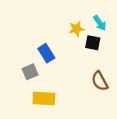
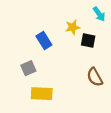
cyan arrow: (100, 23) -> (99, 14), moved
blue rectangle: (46, 53) -> (44, 41), moved

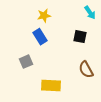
yellow star: (73, 27) -> (44, 16), moved
yellow rectangle: (42, 94) -> (51, 86), moved

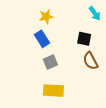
gray square: (26, 62) -> (50, 62), moved
brown semicircle: (86, 70) -> (91, 61), moved

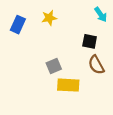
blue rectangle: (42, 39) -> (18, 25), moved, turned 56
yellow rectangle: (54, 91) -> (68, 85), moved

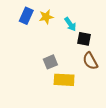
cyan arrow: (101, 14) -> (70, 24), moved
blue rectangle: (18, 25) -> (26, 16), moved

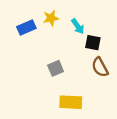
blue rectangle: (26, 16) -> (26, 27), moved, turned 42
yellow rectangle: (64, 80) -> (71, 102), moved

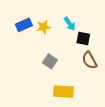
yellow star: (51, 18) -> (44, 27), moved
gray square: (56, 68) -> (50, 61), turned -32

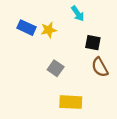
cyan arrow: (70, 24) -> (78, 14), moved
blue rectangle: (24, 25) -> (26, 28), turned 49

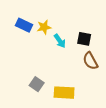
cyan arrow: (78, 14) -> (60, 41), moved
gray square: (56, 68) -> (37, 84), moved

